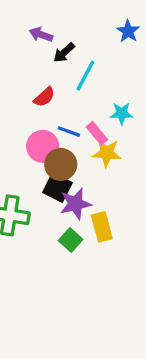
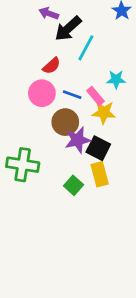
black arrow: (64, 53) -> (68, 29), size x1.5
pink circle: (43, 146) -> (42, 93), moved
black square: (57, 187) -> (98, 148), moved
purple star: (75, 204) -> (78, 140), moved

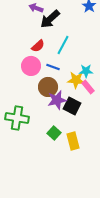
cyan line: (86, 48) -> (63, 45), moved
cyan star: (116, 79) -> (86, 71), moved
pink rectangle: (96, 96) -> (88, 87), moved
yellow rectangle: (100, 174) -> (73, 141), moved

